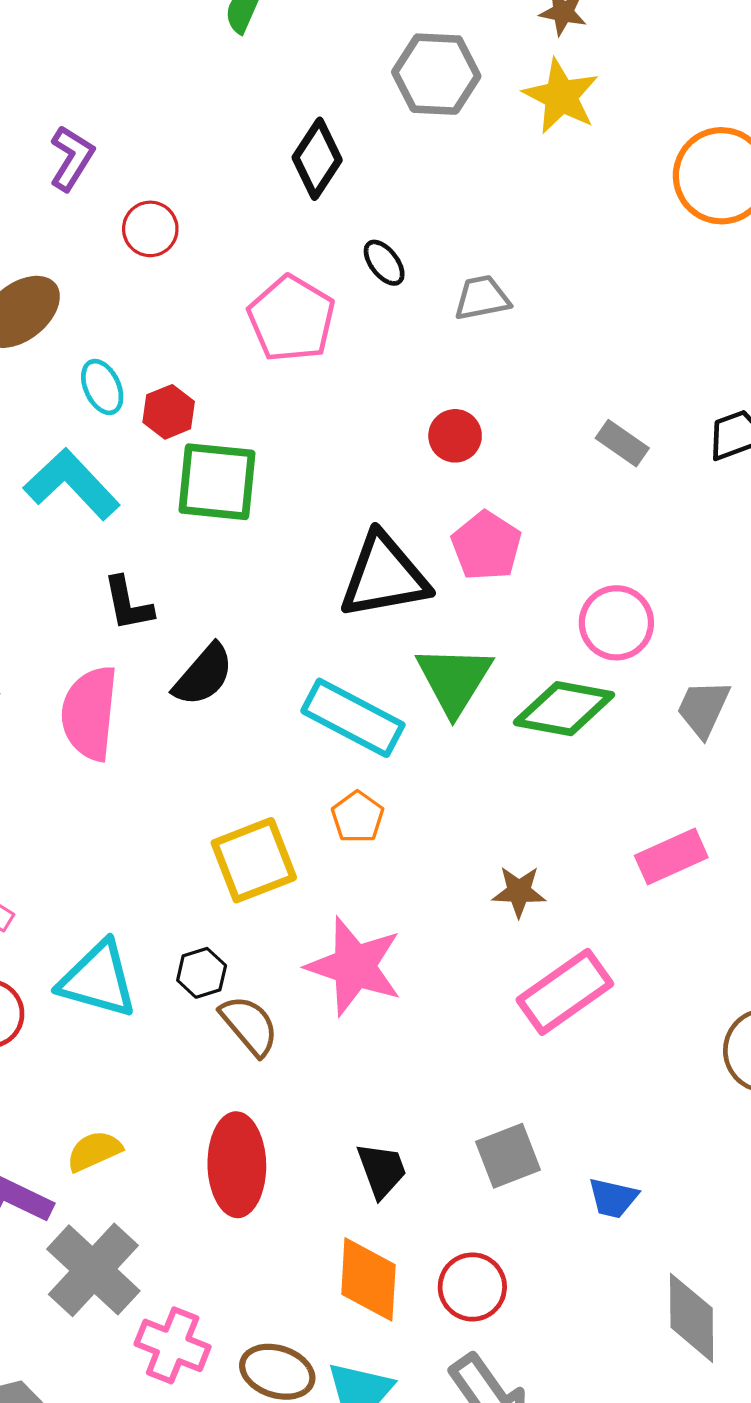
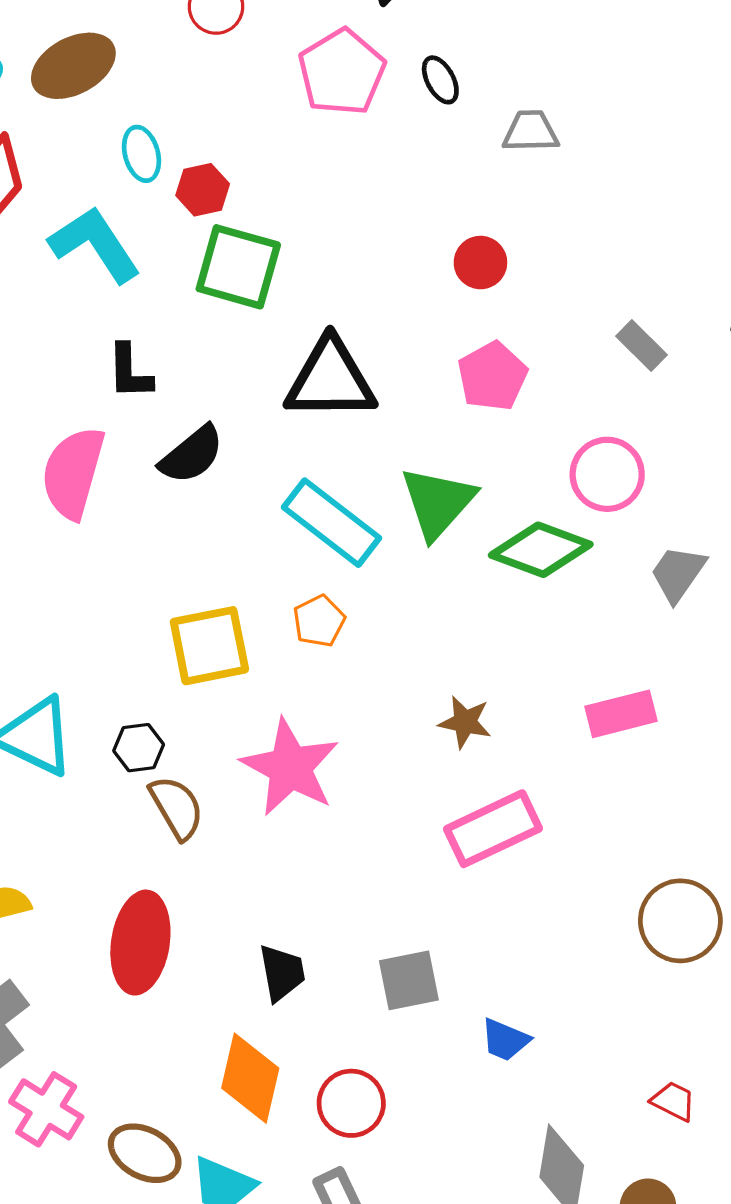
pink pentagon: (291, 319) -> (342, 72), moved
gray rectangle: (622, 443) -> (641, 346), moved
black triangle: (384, 576) -> (330, 380), moved

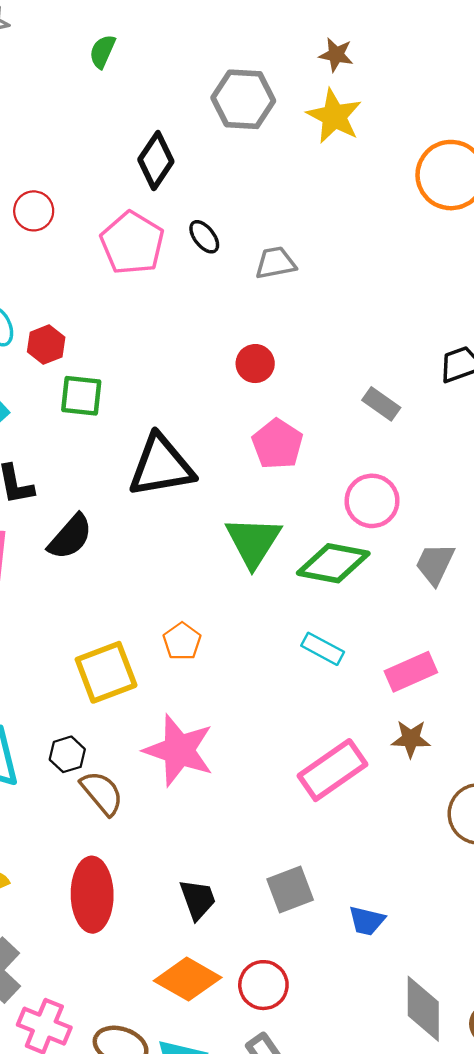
green square: (238, 267) -> (81, 396), size x0.7
cyan rectangle: (331, 523) -> (323, 649), moved, size x0.6
brown star: (465, 722) -> (411, 739), moved
orange diamond: (250, 1078) -> (188, 979), turned -64

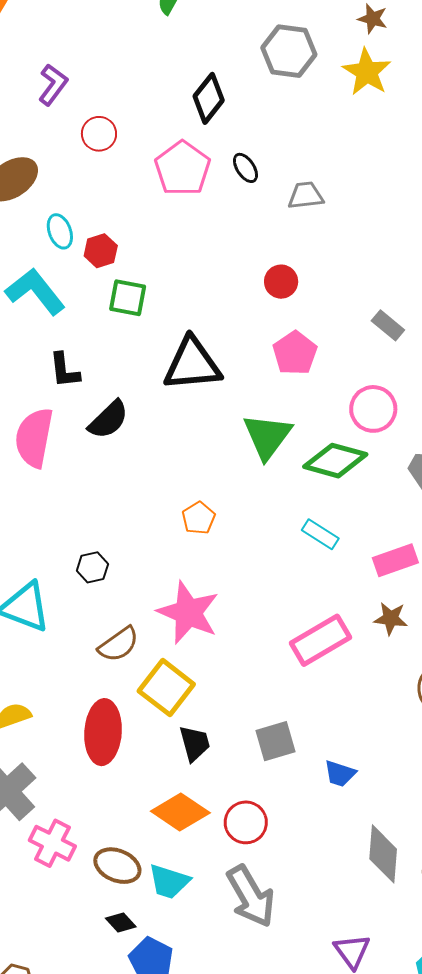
yellow square: (106, 672) -> (166, 688), moved, turned -36
black hexagon: (67, 754) -> (92, 567), moved
brown semicircle: (102, 793) -> (119, 644), turned 90

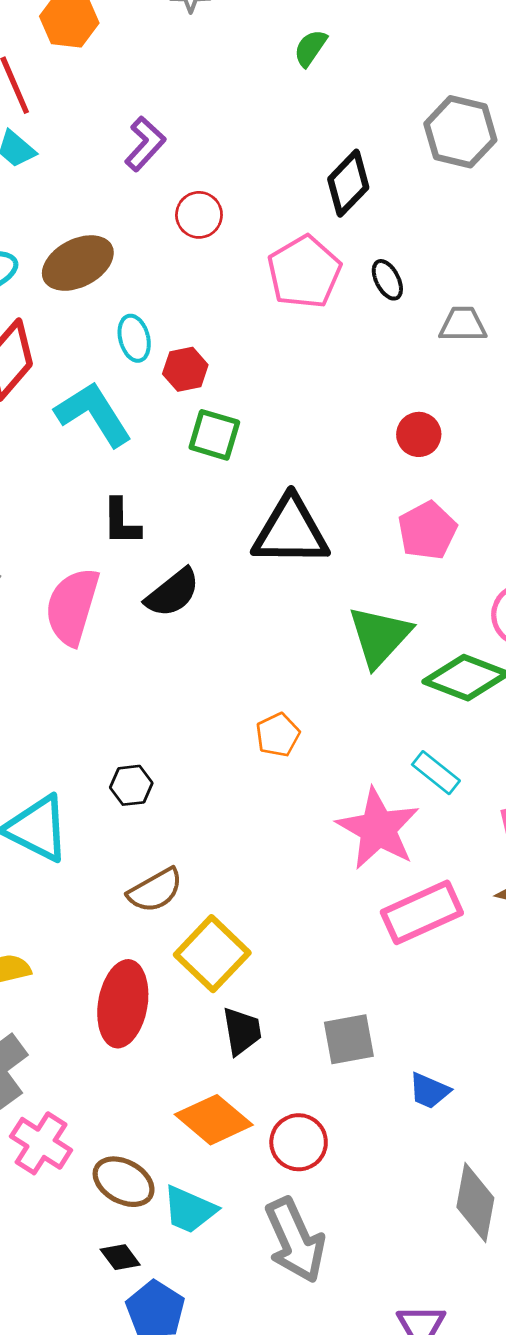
pink star: (188, 613) -> (378, 829), moved

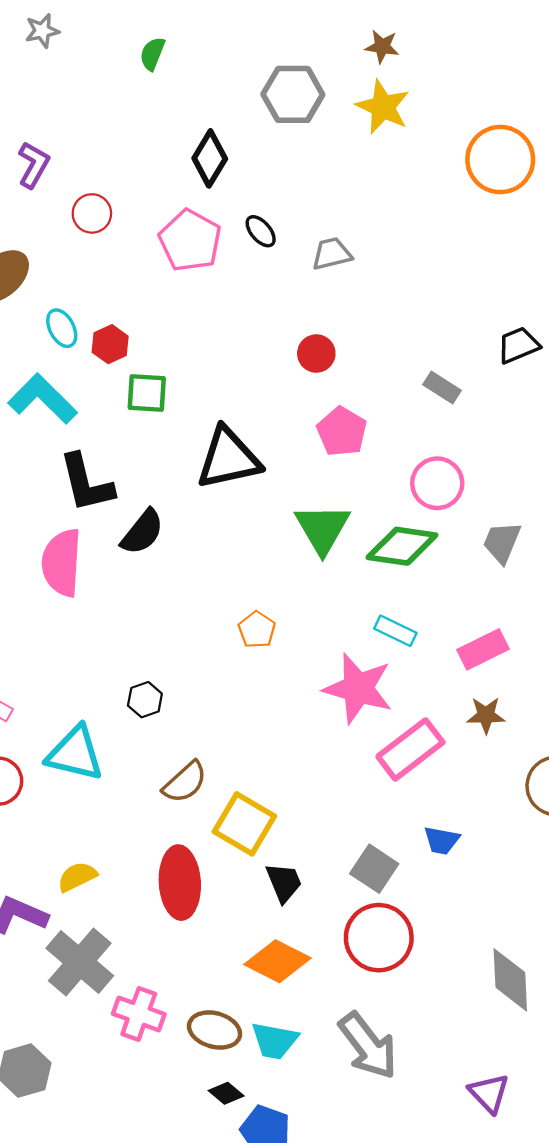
black L-shape: (121, 522) -> (86, 483), size x1.5
gray square: (349, 1039) -> (374, 869), turned -33
blue trapezoid: (429, 1091) -> (441, 840), moved
red circle: (299, 1142) -> (379, 938), moved, size x1.4

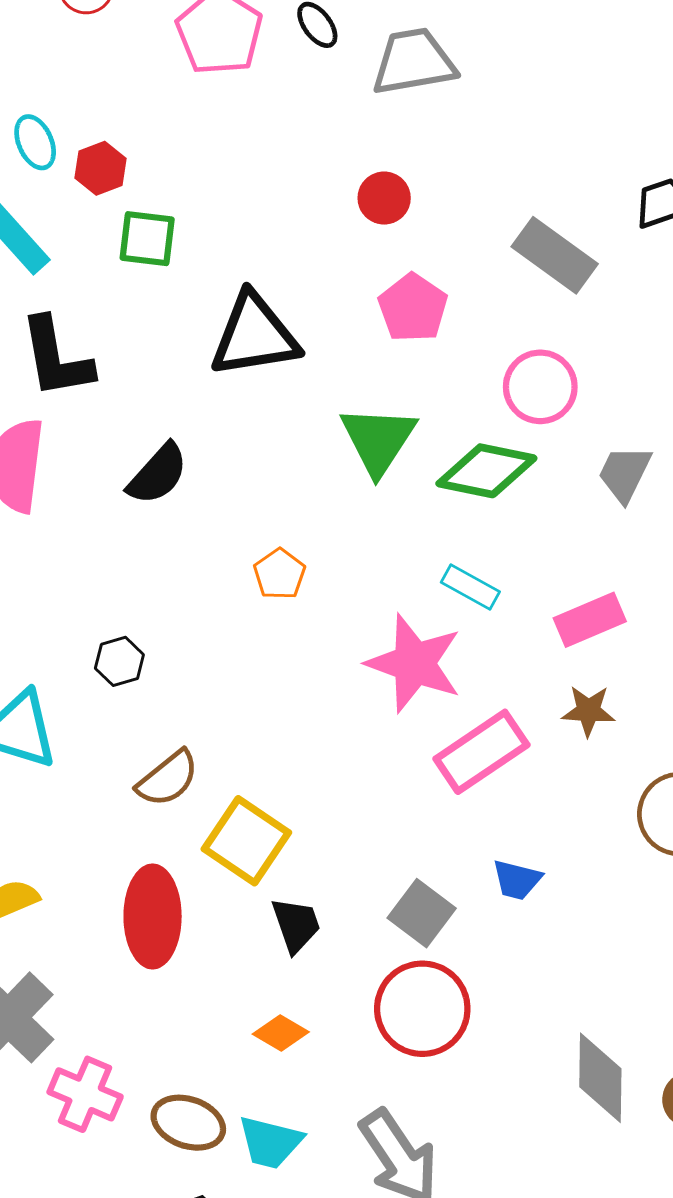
gray trapezoid: (332, 254) -> (414, 62), size x1.5
gray rectangle: (442, 388) -> (555, 255), size x1.6
black semicircle: (142, 532) -> (158, 474), moved
orange diamond: (277, 961) -> (281, 1033), size x0.6

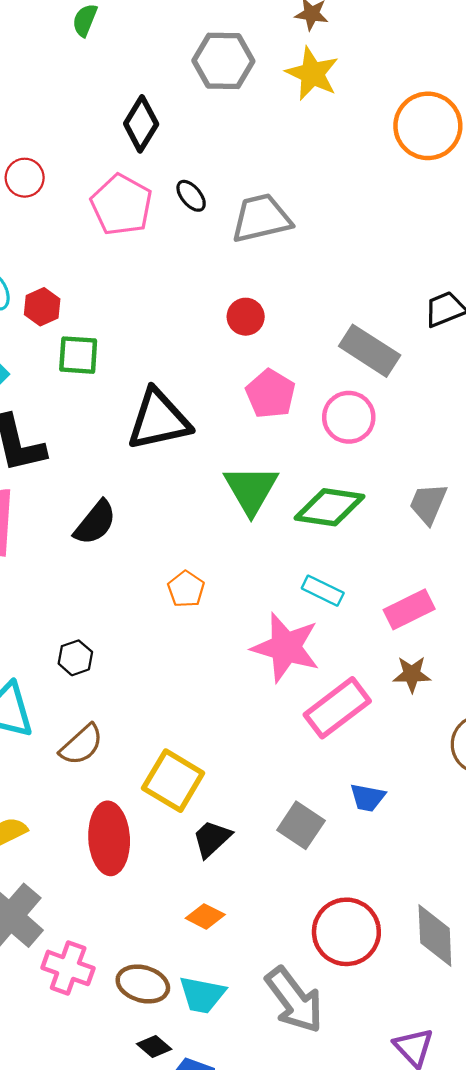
pink circle: (540, 387) -> (349, 417), moved
brown semicircle: (168, 779) -> (82, 745), moved
black trapezoid: (296, 925) -> (212, 839), turned -111
red circle: (422, 1009) -> (346, 932), moved

